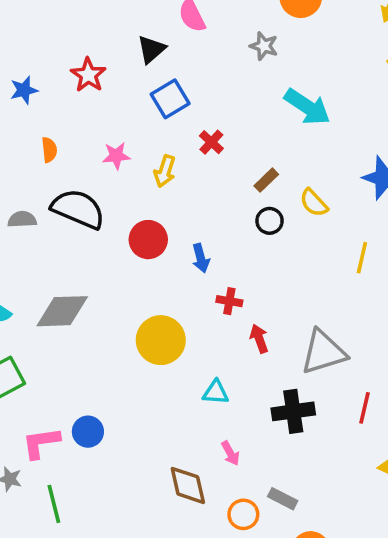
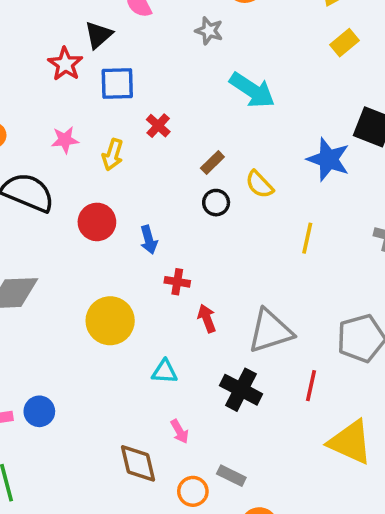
red star: (88, 75) -> (65, 64), moved
blue square: (170, 99) -> (117, 83), turned 30
black cross: (293, 411) -> (241, 390), turned 36

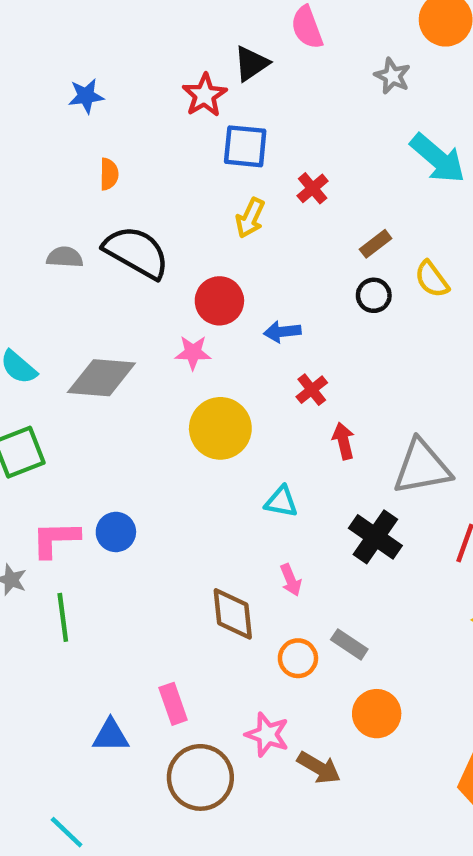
blue square: (117, 83) -> (245, 146), moved
pink star: (65, 140) -> (193, 352), moved
blue arrow: (149, 240) -> (282, 332), turned 92
red cross: (177, 282) -> (312, 390), turned 35

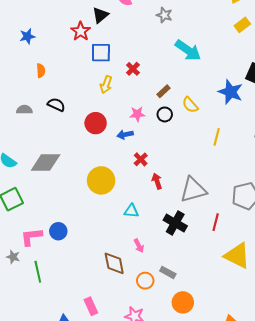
black semicircle: (136, 252) -> (56, 105), size x0.6
pink star: (193, 352) -> (137, 114), moved

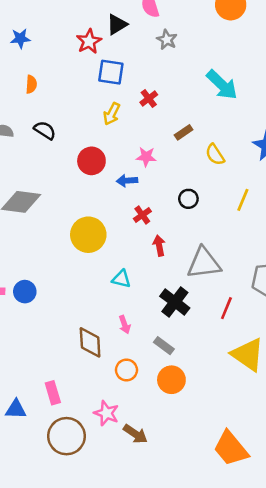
gray star: (164, 15) -> (167, 40), moved
black circle: (165, 114) -> (188, 199), moved
gray rectangle: (168, 272) -> (164, 346), moved
orange circle: (183, 302) -> (171, 380), moved

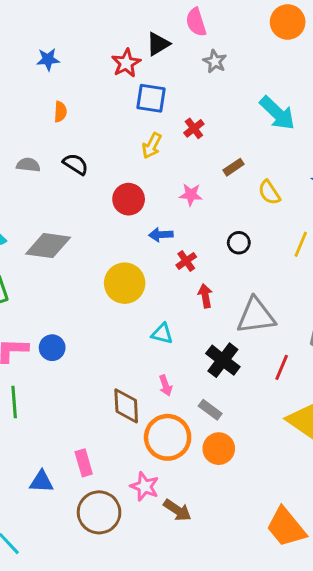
blue arrow: (127, 181) -> (161, 235), moved
orange circle: (126, 370) -> (168, 437), size x1.8

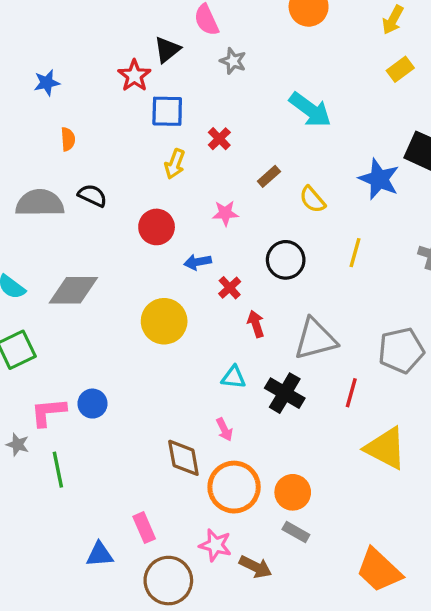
gray semicircle: (28, 165) -> (40, 203), size x1.8
black circle: (239, 243) -> (286, 260), size x1.5
cyan triangle: (162, 334) -> (234, 377), moved
gray rectangle: (210, 410) -> (296, 532), moved

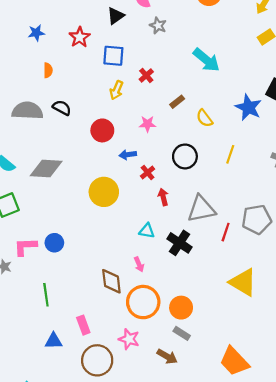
red star: (134, 76) -> (80, 37), moved
red line: (351, 393) -> (226, 232), moved
green line: (58, 470) -> (46, 295), moved
brown arrow: (255, 567) -> (167, 356), moved

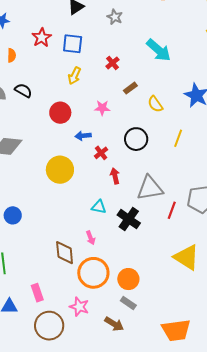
red star: (80, 37) -> (42, 38), moved
red cross: (146, 75) -> (113, 63), moved
orange trapezoid: (234, 361) -> (176, 330), turned -56

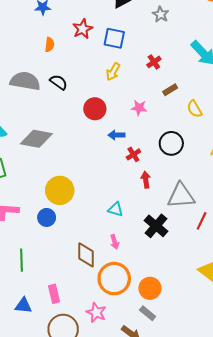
yellow circle: (60, 170) -> (60, 190), moved
cyan triangle: (99, 207) -> (116, 209), moved
blue circle: (13, 215) -> (47, 217), moved

